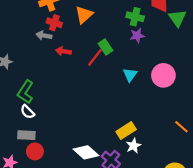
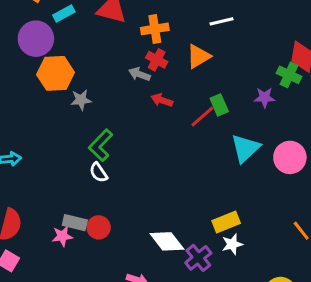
green cross: (135, 17) -> (289, 75), moved
cyan triangle: (130, 75) -> (245, 148), size x1.5
gray rectangle: (26, 135) -> (75, 223), moved

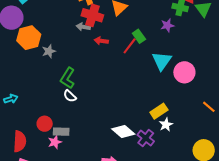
red cross: (157, 60) -> (92, 15), size x1.5
pink circle: (290, 157) -> (184, 72), moved
red circle: (99, 227) -> (45, 124), moved

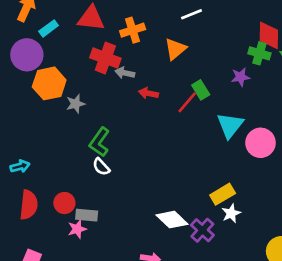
red cross: (92, 15) -> (105, 58), moved
red semicircle: (20, 141) -> (29, 205), moved

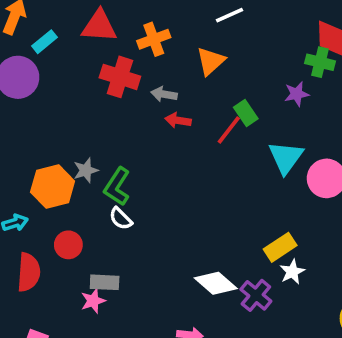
gray arrow: (125, 73) -> (164, 94), moved
orange hexagon: (49, 83) -> (53, 187), moved
gray star: (76, 104) -> (86, 170), moved
red circle: (64, 203) -> (68, 245), moved

